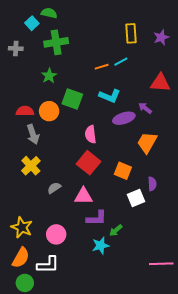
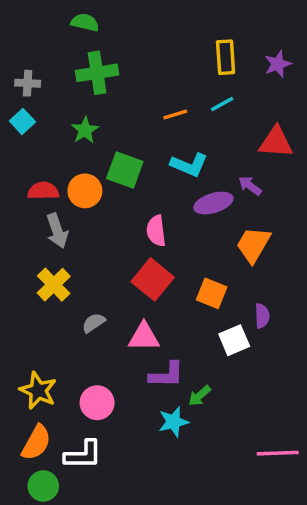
cyan square: (32, 23) -> (22, 121), moved
cyan line: (121, 62) -> (222, 104), moved

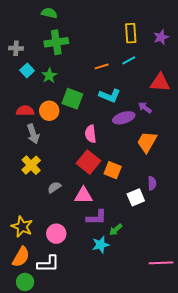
cyan square: (22, 121) -> (27, 70), moved
orange square: (212, 293) -> (113, 170), moved

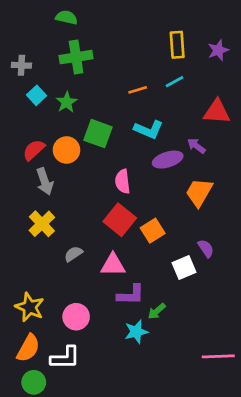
red semicircle: (25, 111) -> (34, 150), turned -42
orange square: (113, 170) -> (153, 231), turned 36
purple semicircle: (152, 183) -> (206, 248), turned -32

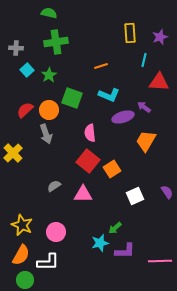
cyan line: (174, 82) -> (144, 60), moved, turned -48
gray arrow: (45, 181) -> (46, 134), moved
yellow cross: (42, 224) -> (13, 153), moved
purple semicircle: (206, 248) -> (167, 192), moved
purple L-shape: (131, 295) -> (125, 251), moved

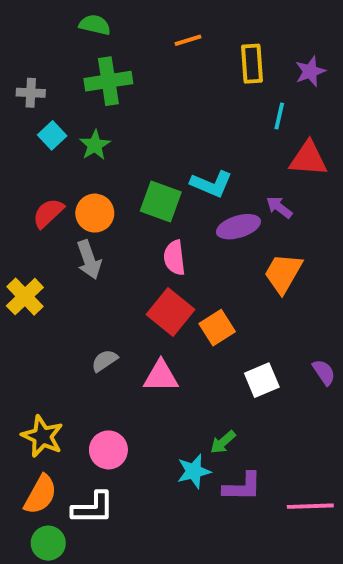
orange line: (101, 66) -> (188, 40), moved
green square: (72, 98) -> (161, 201), moved

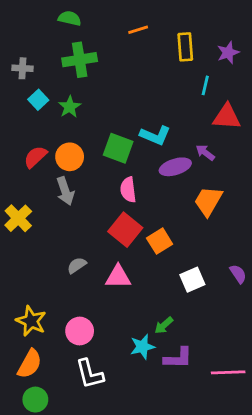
white L-shape: (93, 508) -> (90, 374), moved, turned 76

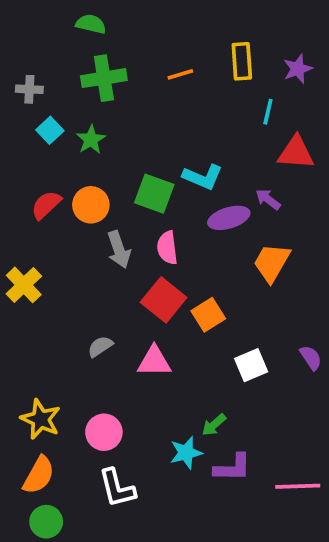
orange line: (138, 30) -> (180, 74), moved
gray arrow: (65, 191) -> (119, 250), moved

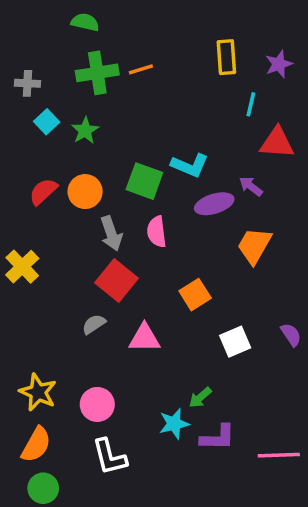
orange line: (180, 74) -> (141, 69), moved
red square: (164, 300) -> (116, 281), moved

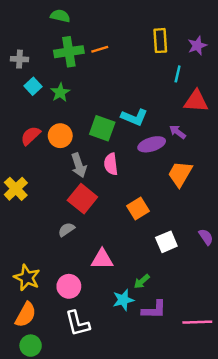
pink triangle: (144, 338) -> (102, 259), moved

